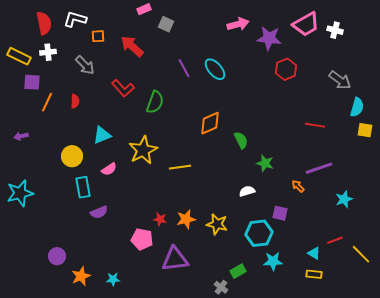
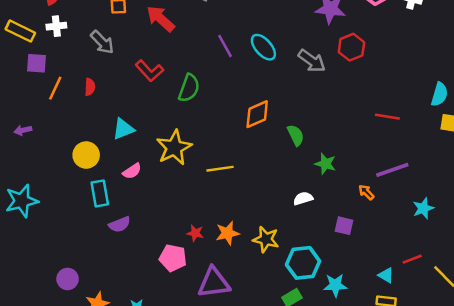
gray arrow: (340, 80) -> (312, 61), moved
cyan hexagon: (259, 233) -> (303, 263), moved

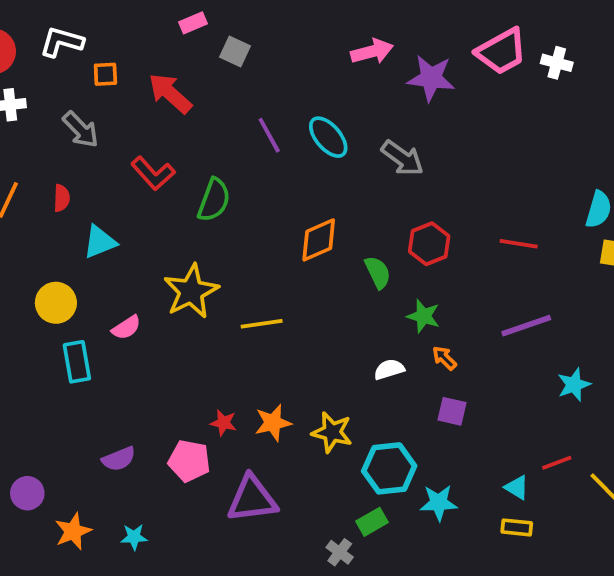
red hexagon: (351, 47) -> (429, 244), moved
cyan triangle: (123, 129) -> (100, 242), moved
orange arrow: (366, 192) -> (444, 358), moved
purple semicircle: (120, 224) -> (119, 459), moved

